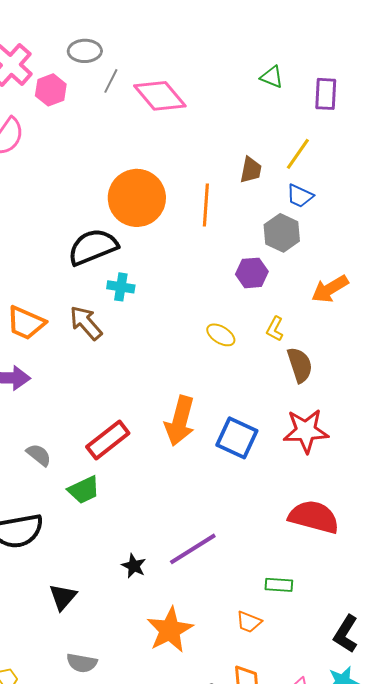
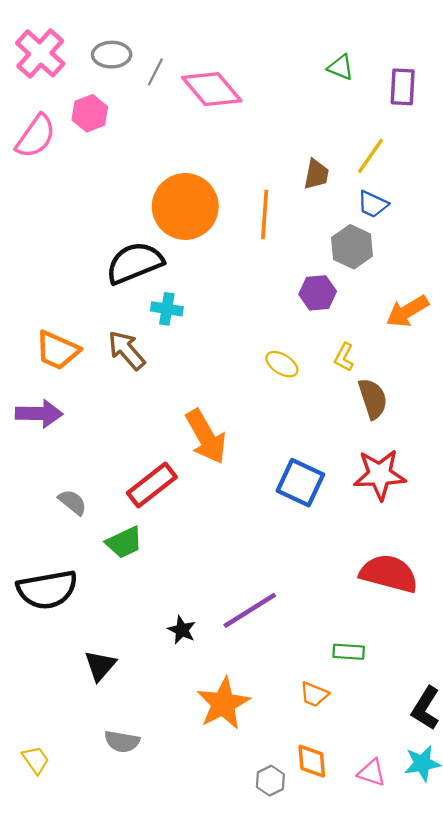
gray ellipse: (85, 51) -> (112, 55), moved
pink hexagon: (51, 90) -> (90, 113), moved
orange arrow: (180, 421) -> (206, 437), moved, turned -45

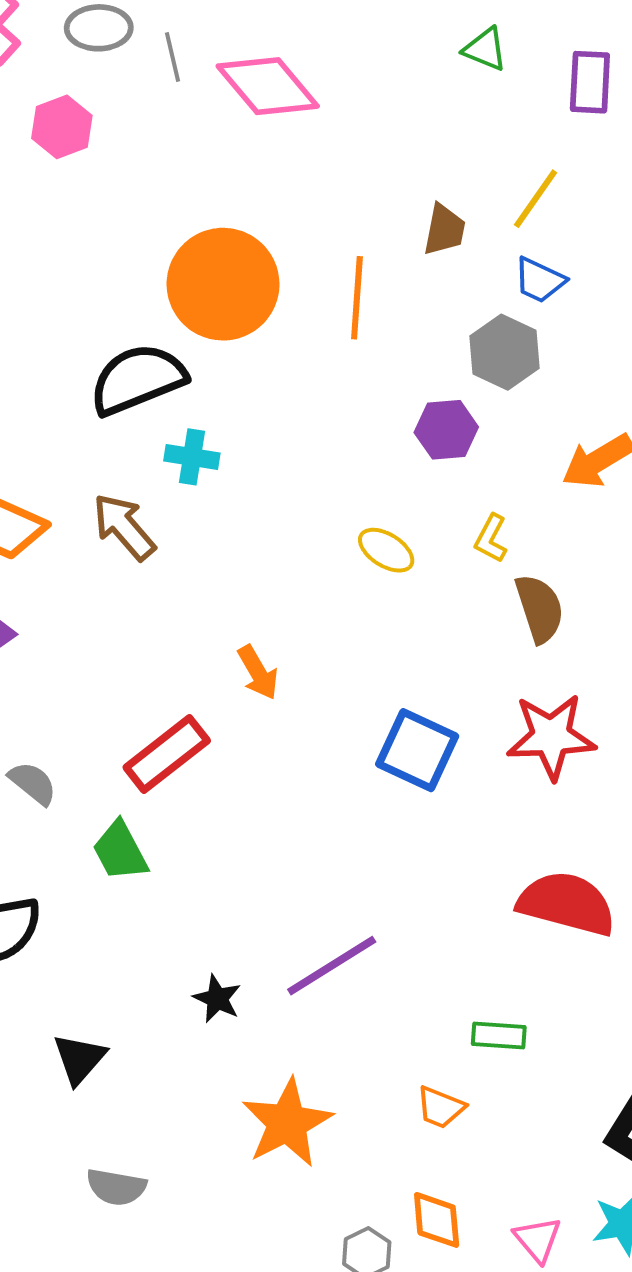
gray line: (155, 72) -> (173, 57), turned -40
orange arrow: (206, 437) -> (258, 672), size x0.6
green trapezoid: (124, 542) -> (120, 851), turned 87
pink triangle: (372, 773) -> (538, 1239), turned 32

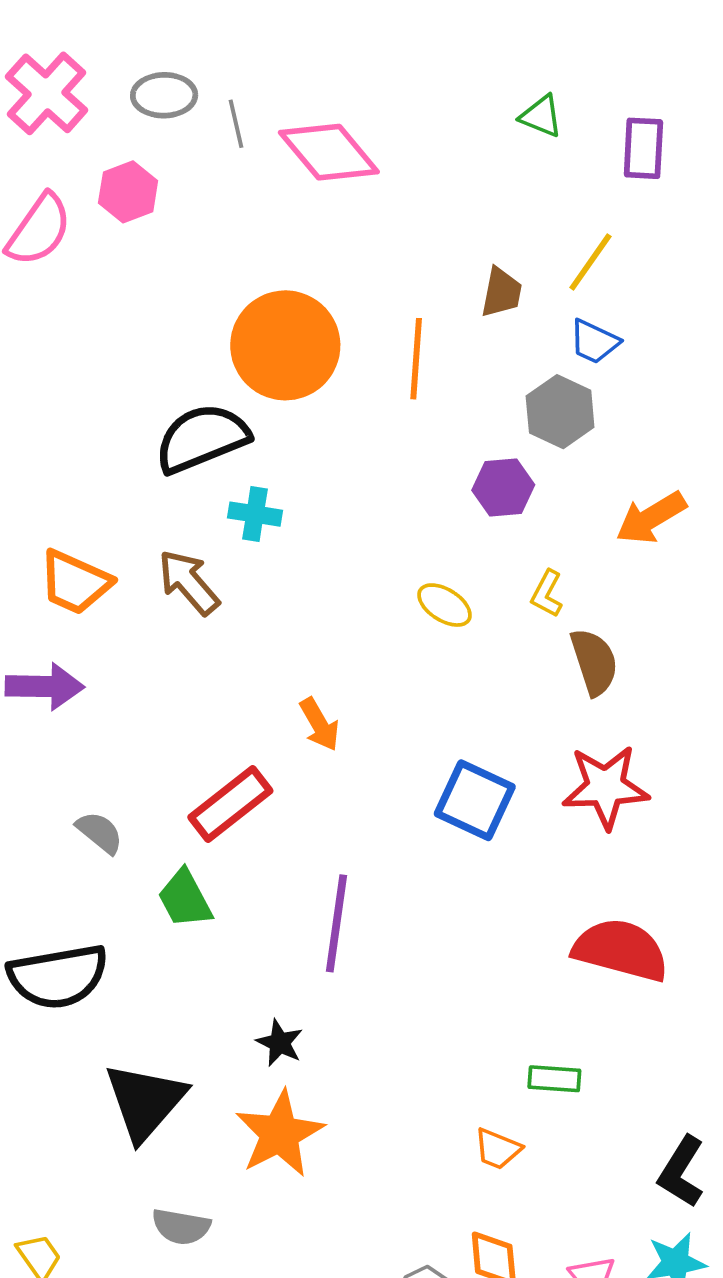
purple line: (332, 966) -> (336, 923), moved, turned -50
black triangle: (79, 1059) -> (145, 1102), size x1.6
orange star: (287, 1123) -> (280, 1134), moved

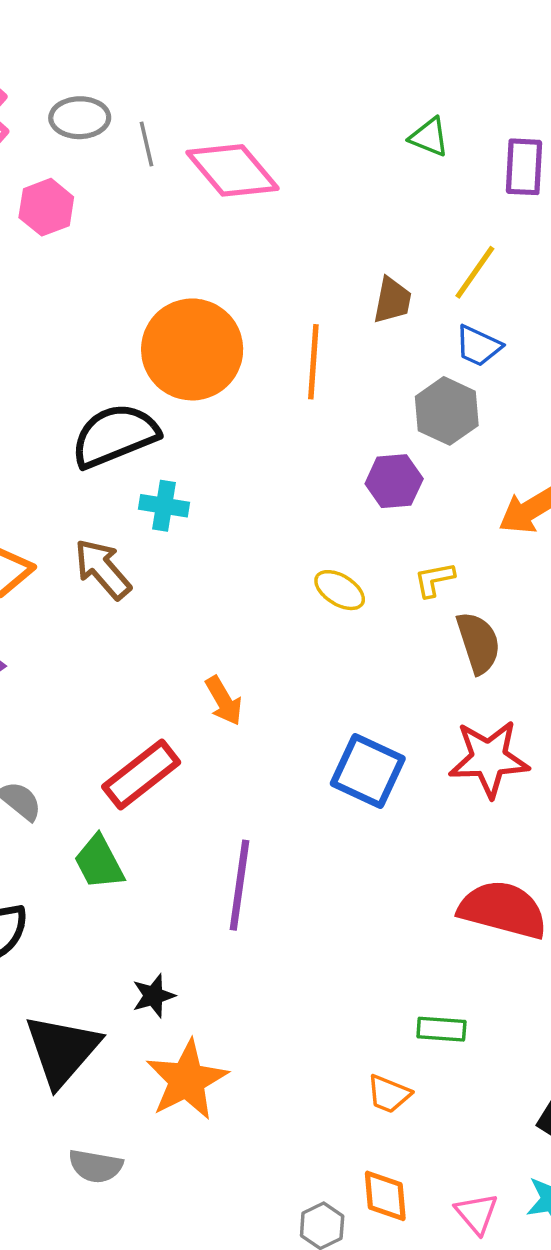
yellow L-shape: (547, 594) -> (434, 580), turned 51
black star: (280, 1043) -> (153, 996), moved, turned 30

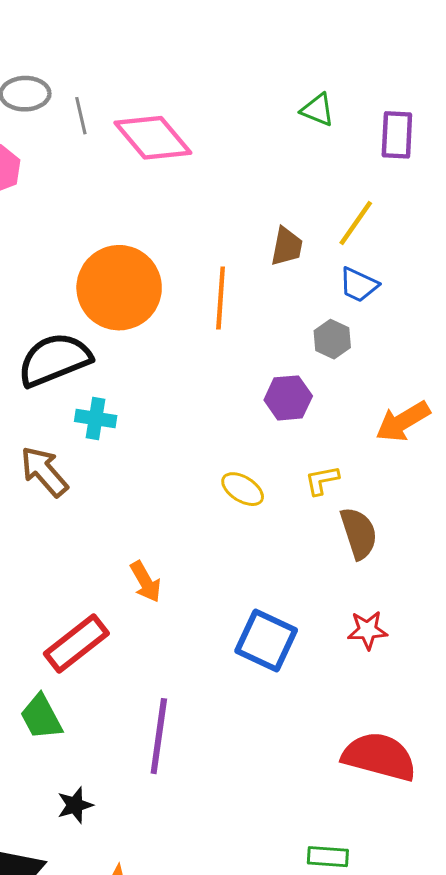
gray hexagon: (447, 411) -> (332, 339), size x0.7
red star: (489, 759) -> (368, 630), size x0.6
black star: (153, 996) -> (75, 805), moved

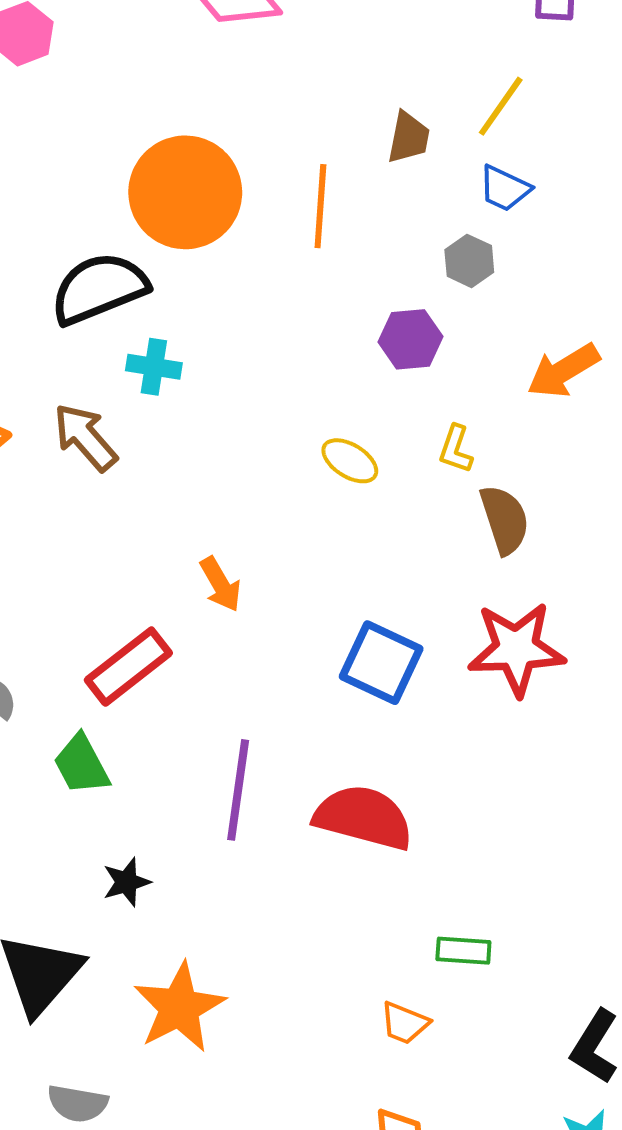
yellow L-shape: (322, 480) -> (456, 449), turned -60
red star: (368, 630) -> (516, 649), size x1.8
red semicircle: (379, 757) -> (364, 817), moved

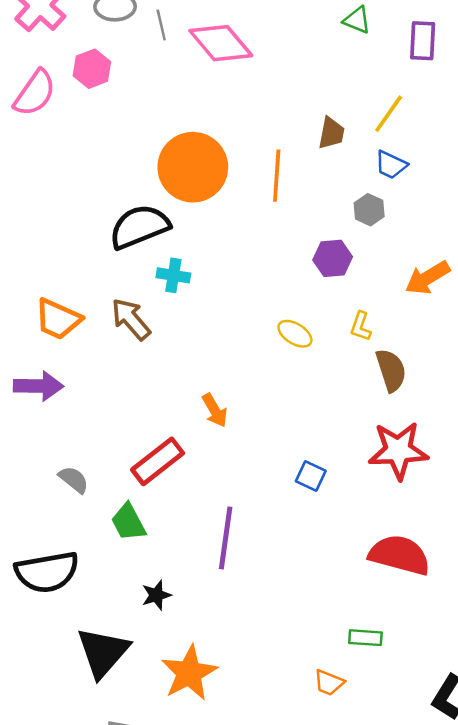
blue square: (381, 663) -> (311, 476), moved, size x0.6
red semicircle: (364, 817) -> (400, 555), moved

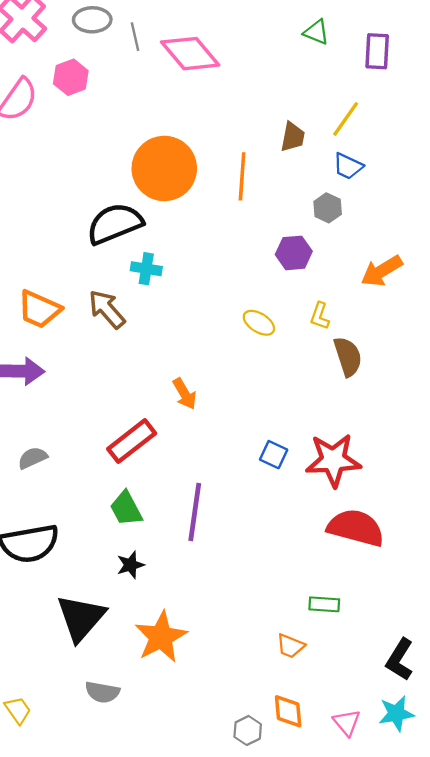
red star: (398, 450) -> (333, 460), moved
gray semicircle: (74, 480) -> (33, 458), moved, turned -64
green trapezoid: (128, 522) -> (126, 509), moved

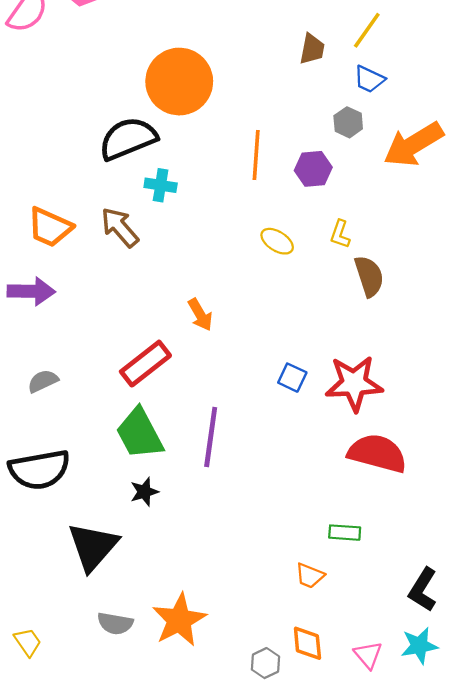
orange line: (242, 176) -> (256, 155), moved
orange arrow: (382, 271) -> (413, 144), moved, size x1.4
green trapezoid: (126, 509) -> (140, 433), size x1.4
orange star: (161, 637) -> (179, 620), moved

